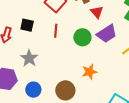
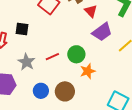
red line: (56, 31) -> (52, 57), moved, turned 64
green circle: (82, 37) -> (76, 54), moved
blue circle: (33, 90) -> (41, 91), moved

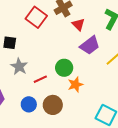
red line: (52, 57) -> (40, 79), moved
gray star: (26, 62) -> (19, 67), moved

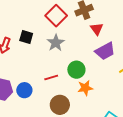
gray star: (19, 67) -> (56, 43), moved
blue circle: (29, 104) -> (24, 90), moved

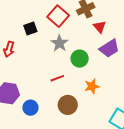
black square: (26, 37) -> (30, 28), moved, turned -32
green circle: (76, 70) -> (80, 59), moved
blue circle: (24, 90) -> (30, 108), moved

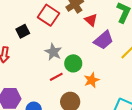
gray star: (59, 43) -> (53, 52), moved
green circle: (80, 59) -> (73, 63), moved

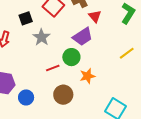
purple trapezoid: (104, 40) -> (83, 37), moved
gray star: (53, 52) -> (42, 37), moved

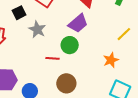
red line: (53, 68) -> (53, 58), turned 32
orange star: (87, 76) -> (111, 60), moved

